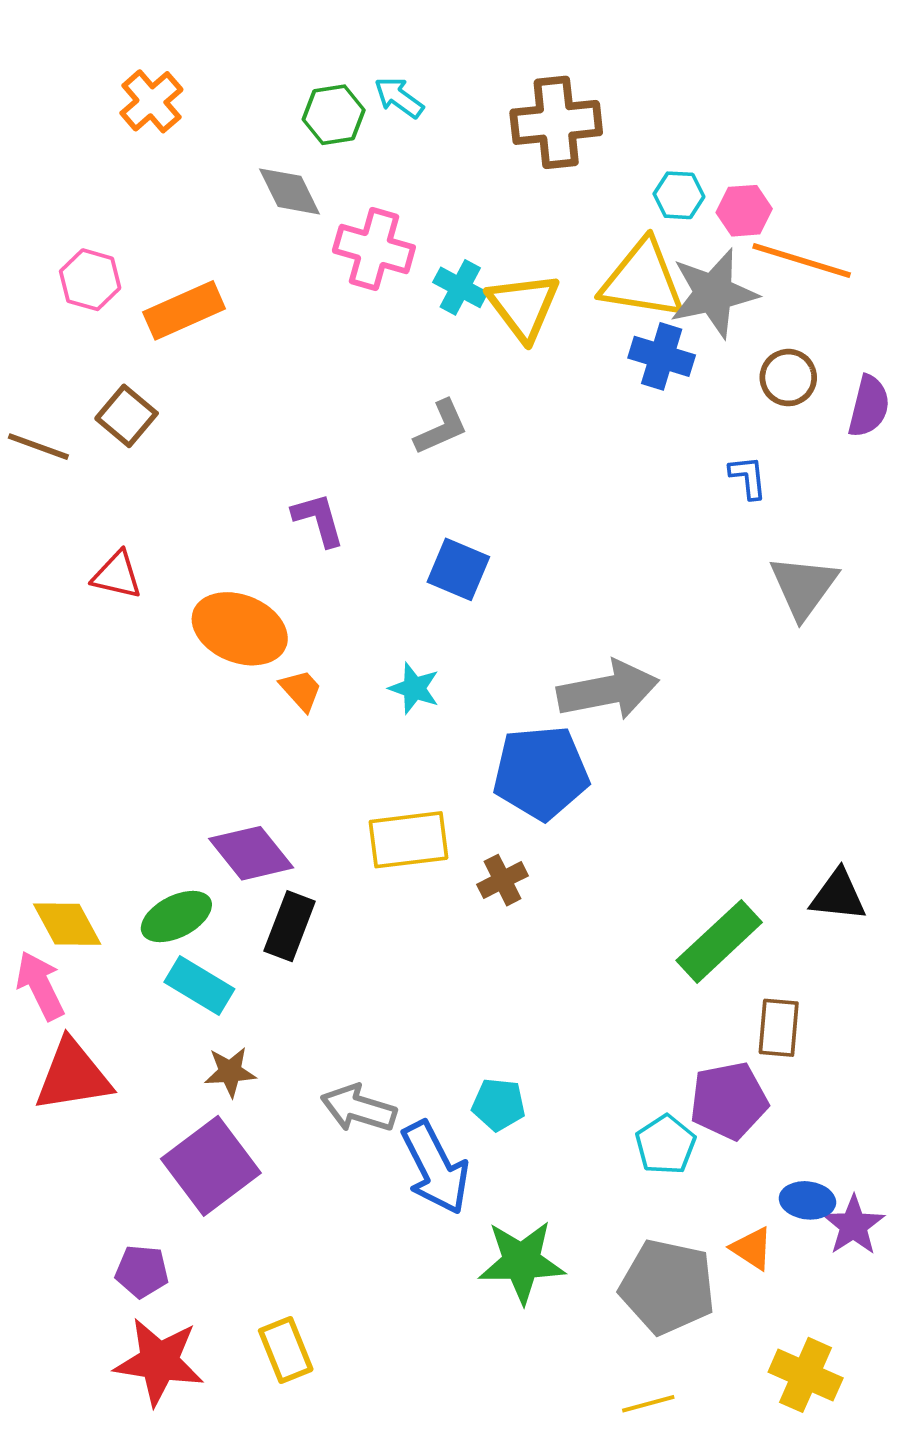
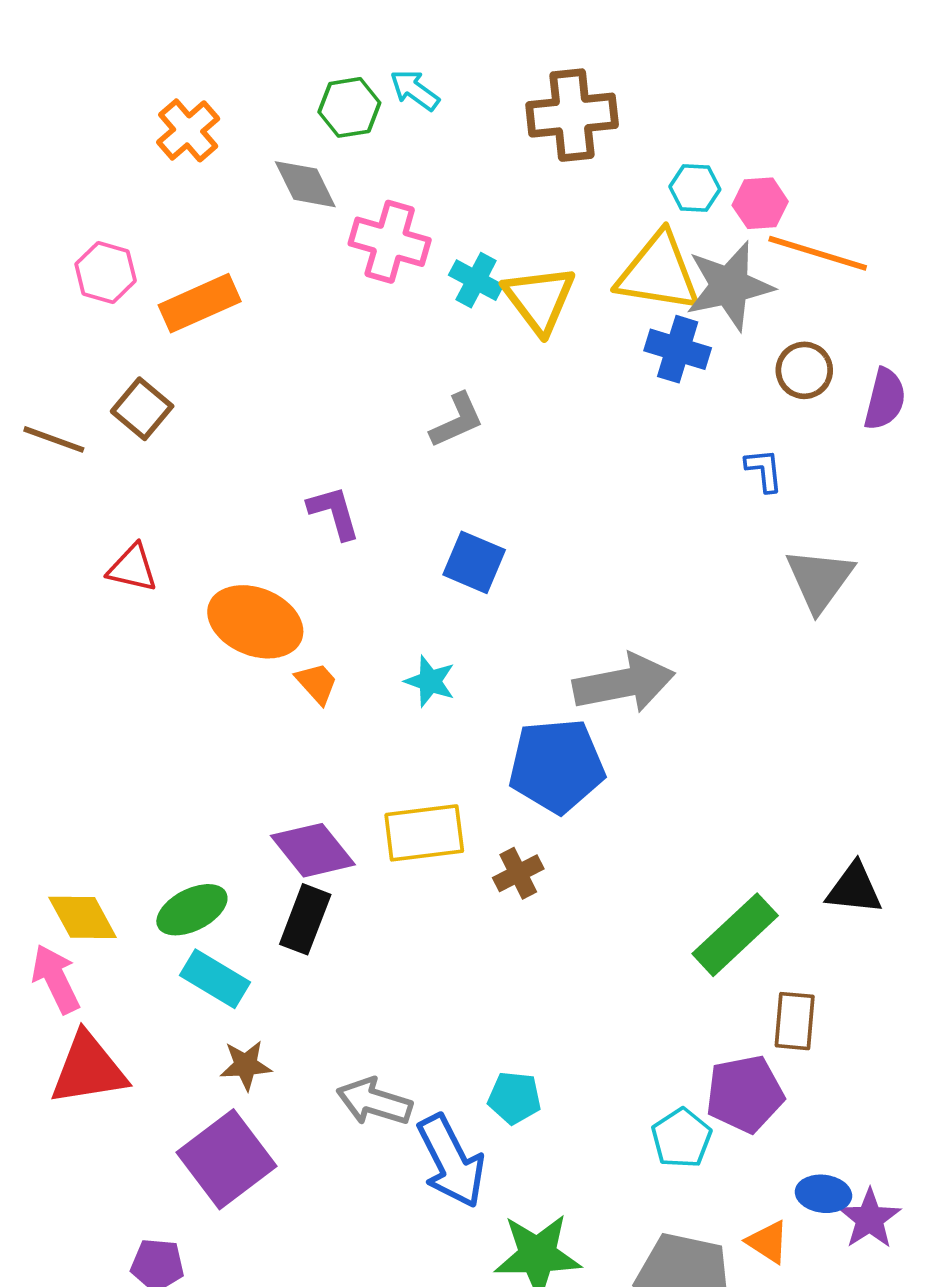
orange cross: (151, 101) -> (188, 130), moved
purple diamond: (251, 853) -> (313, 850), moved

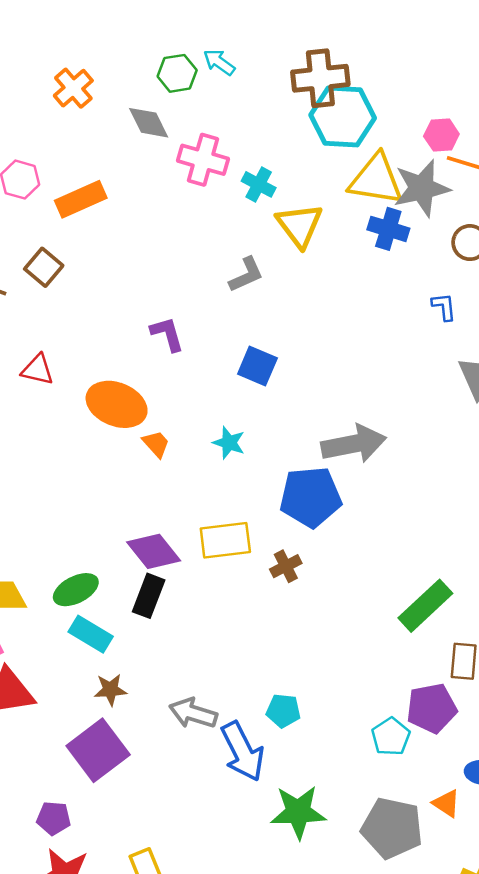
cyan hexagon: (695, 188) -> (343, 117), moved, size x2.0
yellow triangle: (539, 299) -> (299, 225), moved

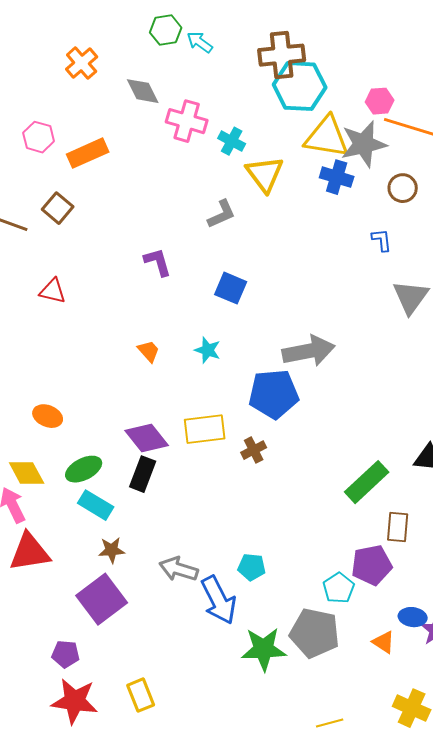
green hexagon: (177, 73) -> (166, 30), moved
orange ellipse: (117, 404) -> (48, 416), moved, size x0.6
gray pentagon: (392, 828) -> (315, 633), moved

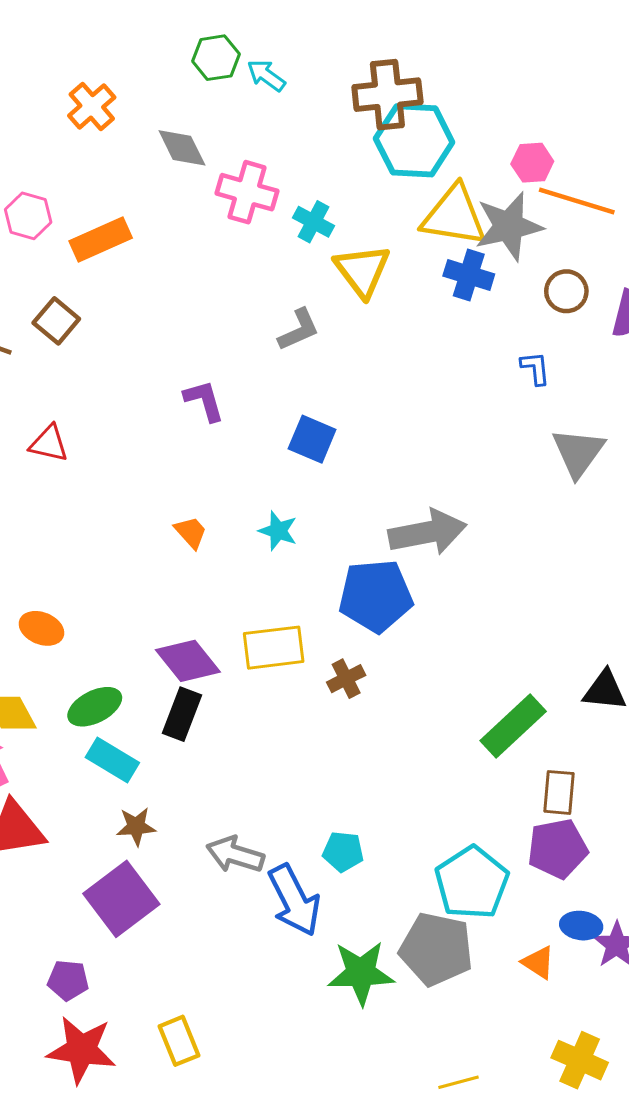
purple pentagon: (372, 565) -> (557, 849), moved
cyan pentagon: (339, 588) -> (472, 883), size x1.6

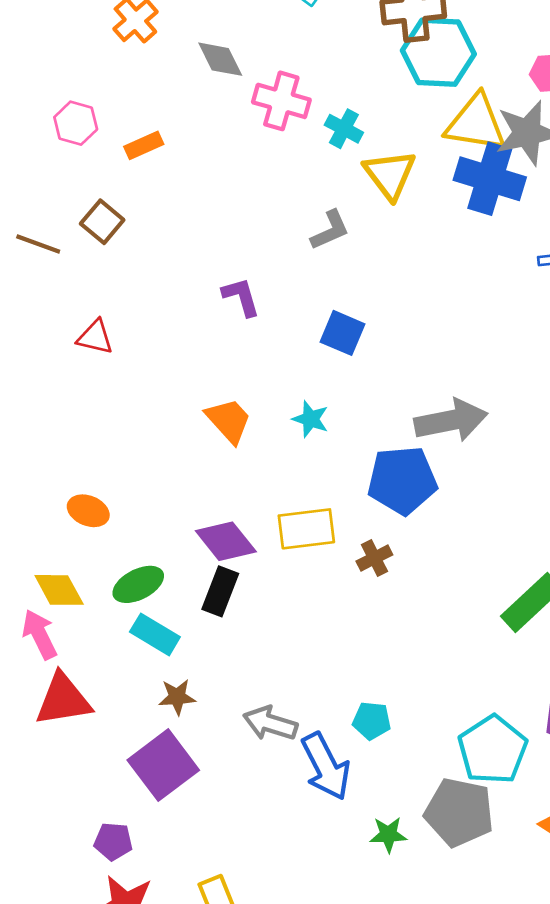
orange rectangle: (101, 240) -> (144, 145), size x0.7
blue cross: (469, 275) -> (490, 179), size x1.5
orange trapezoid: (191, 532) -> (229, 420), size x1.5
green star: (361, 973) -> (388, 835), size x0.6

